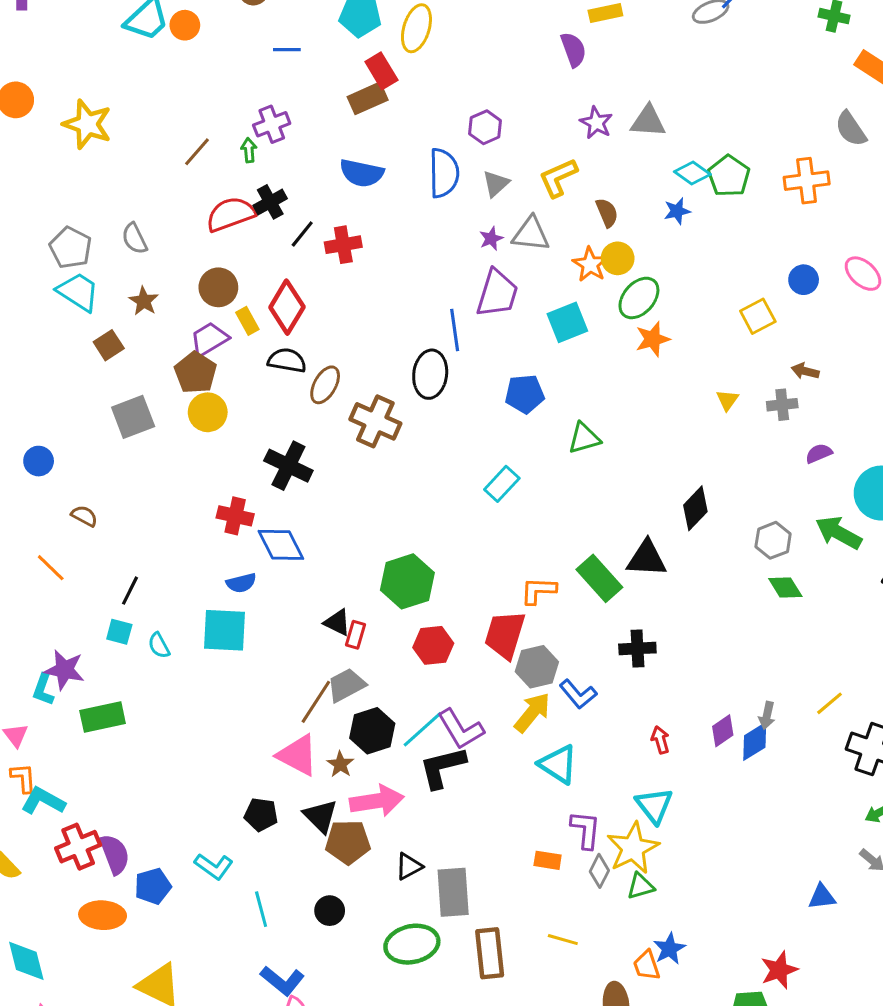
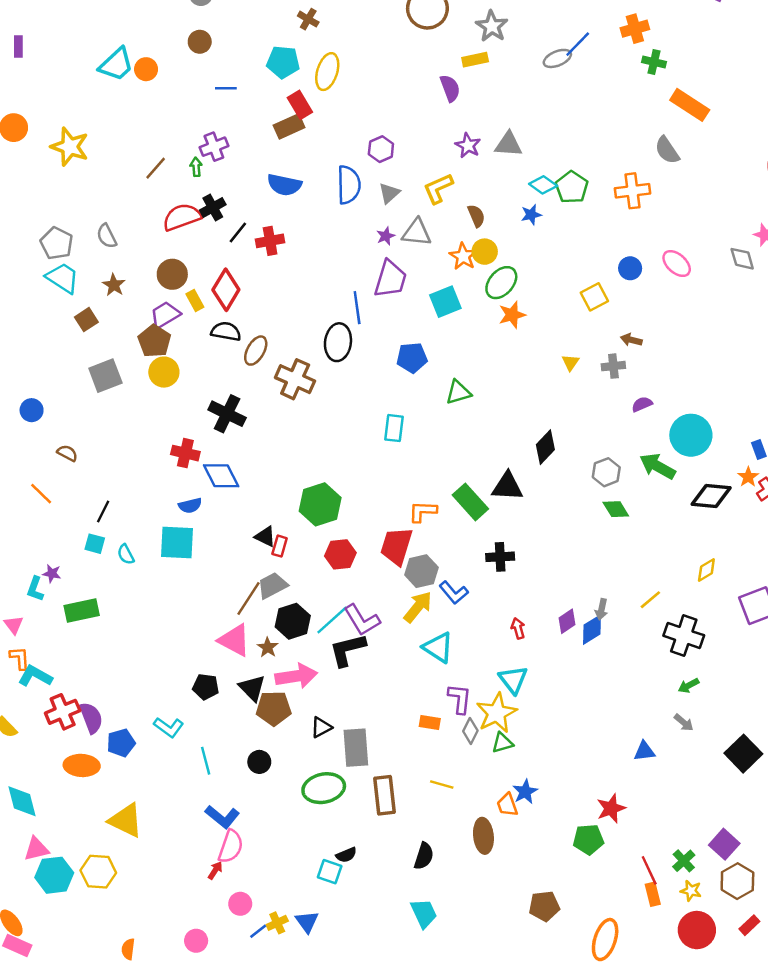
cyan rectangle: (502, 484) -> (394, 428), turned -36
purple star: (64, 670) -> (52, 574), size x0.6

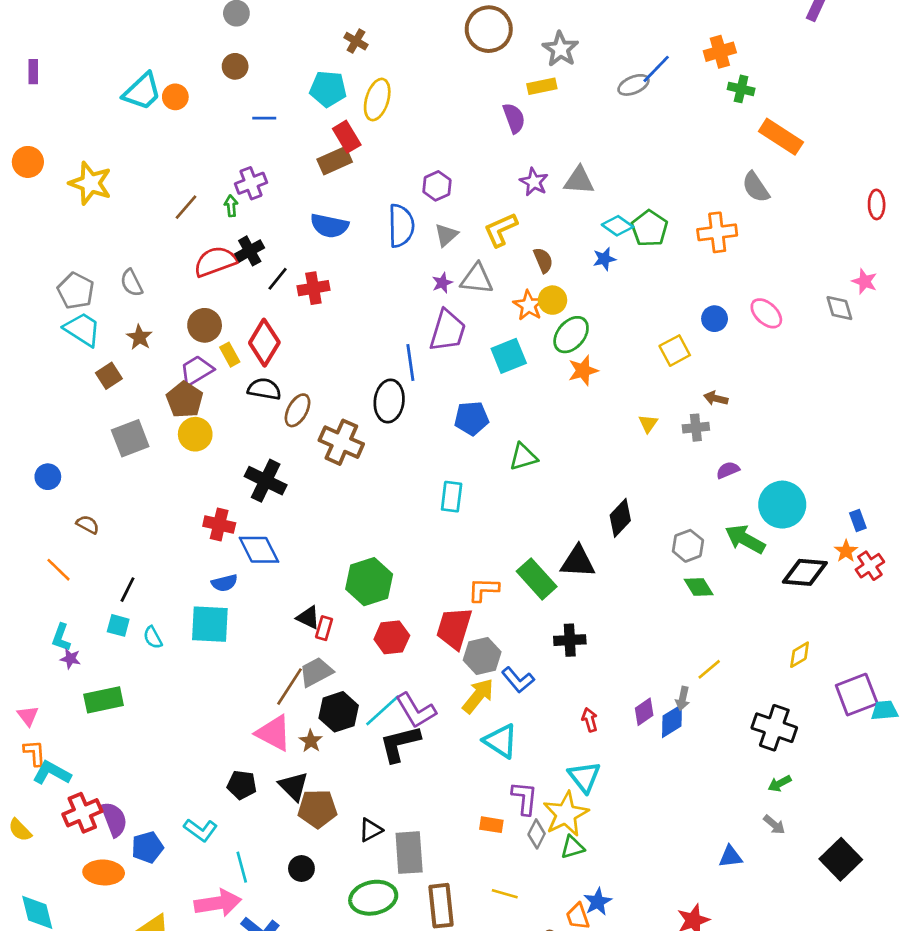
cyan L-shape: (35, 589) -> (61, 637), moved
yellow line: (650, 600) -> (709, 669), moved
pink arrow: (296, 676) -> (218, 903), moved

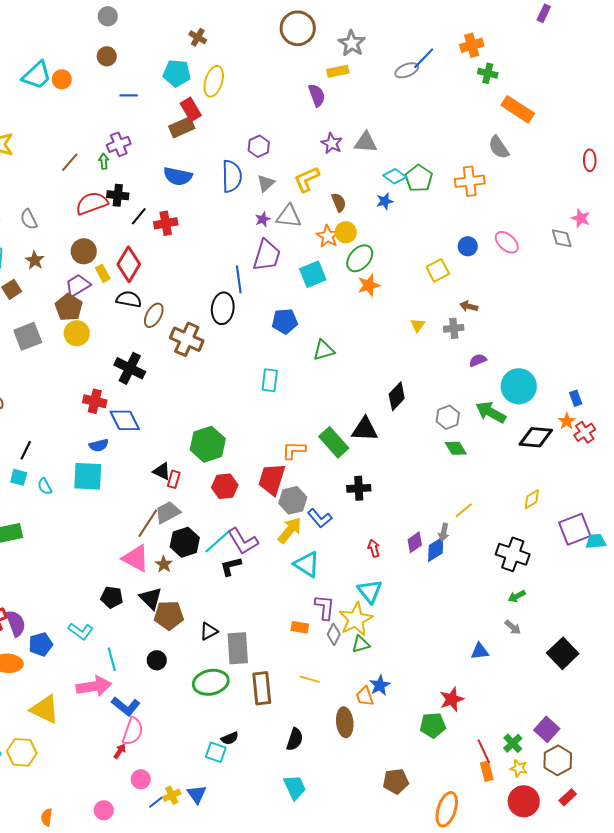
black cross: (250, 251) -> (118, 195), turned 35
black L-shape: (400, 744) -> (231, 566), size x0.7

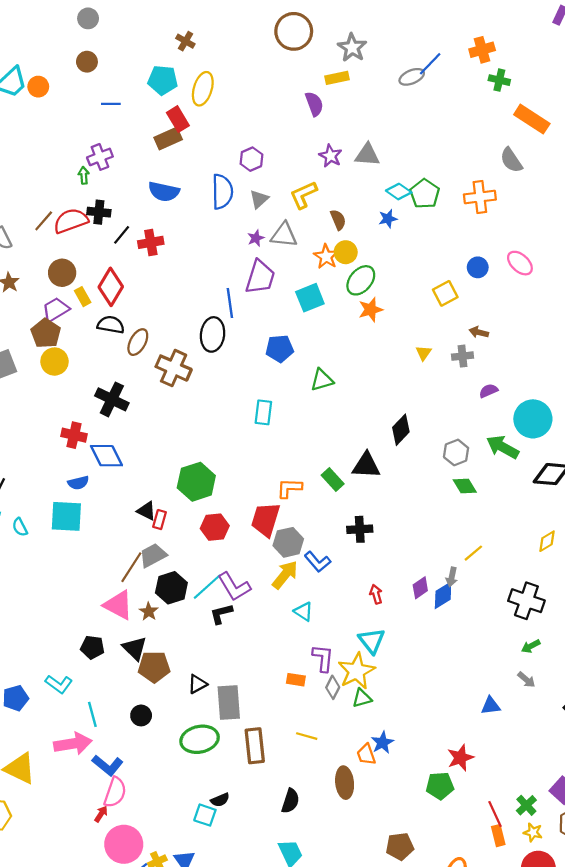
brown line: (70, 162) -> (44, 221), moved
green rectangle: (334, 442) -> (333, 480), size x0.7
cyan triangle: (307, 564) -> (303, 612), size x0.7
pink circle: (141, 779) -> (124, 844), size x1.8

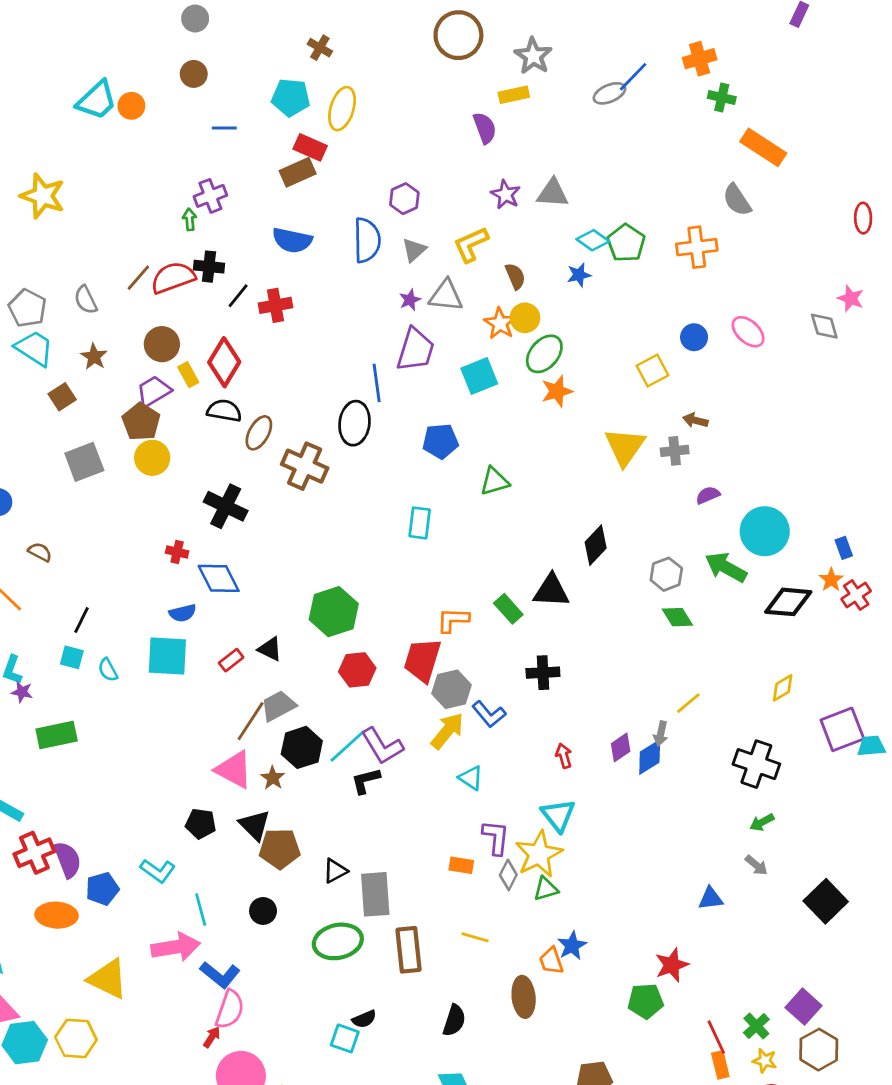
red rectangle: (178, 119) -> (310, 147), turned -35
yellow triangle: (424, 353) -> (625, 447), size x2.0
red cross: (74, 435) -> (177, 552), size x0.7
red rectangle: (159, 520) -> (231, 660), moved, turned 36

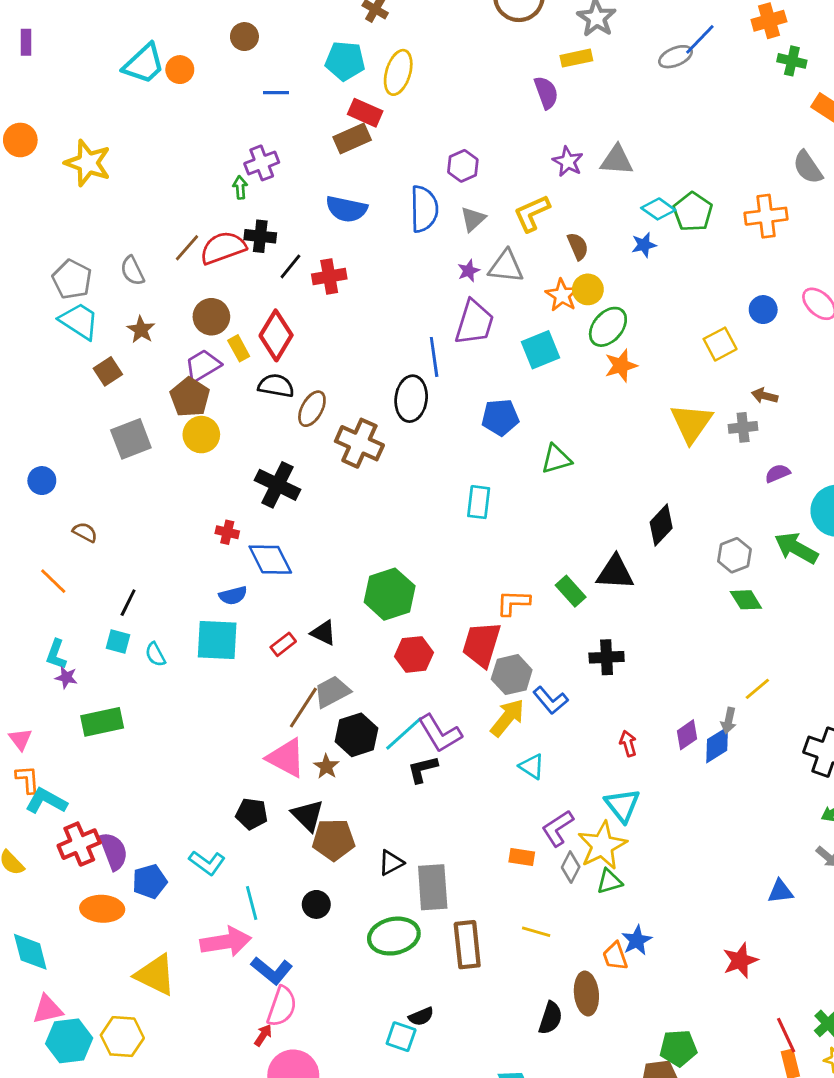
purple L-shape: (496, 838) -> (558, 828), turned -129
green pentagon: (646, 1001) -> (678, 1048), moved
black semicircle: (454, 1020) -> (551, 1018), moved

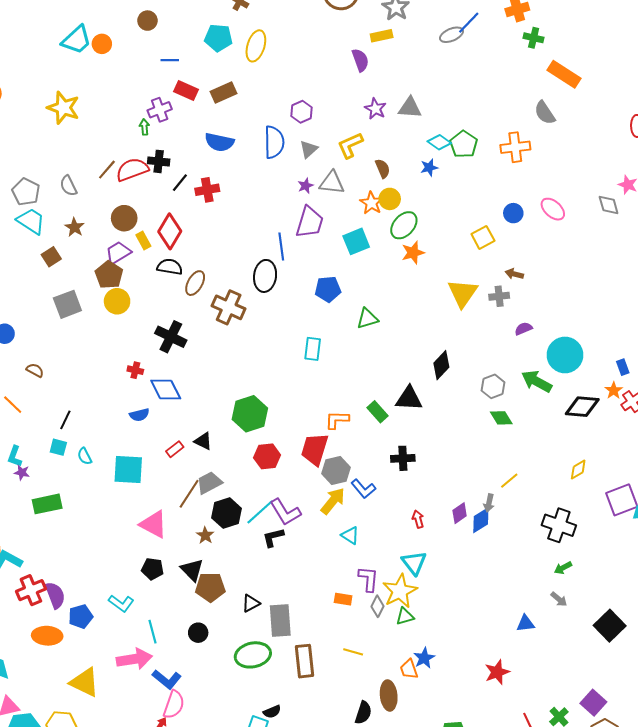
red rectangle: (365, 113) -> (186, 90), moved
yellow star: (88, 163) -> (63, 108), moved
cyan square: (217, 640) -> (128, 470), moved
pink triangle: (286, 758) -> (154, 524), moved
purple L-shape: (558, 828) -> (368, 579), turned 128

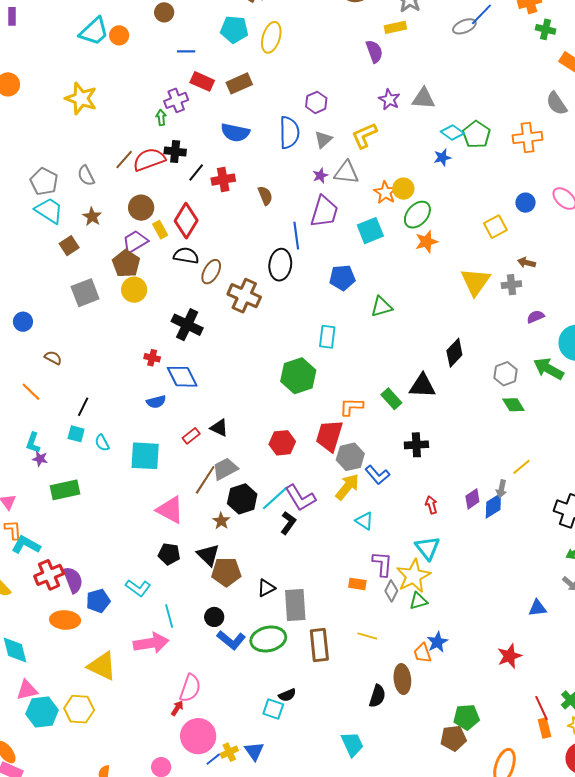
brown semicircle: (383, 169) -> (265, 196), moved
green hexagon: (250, 414) -> (298, 376), moved
black L-shape: (273, 537) -> (288, 523), turned 140
blue L-shape: (167, 679) -> (231, 640), moved

